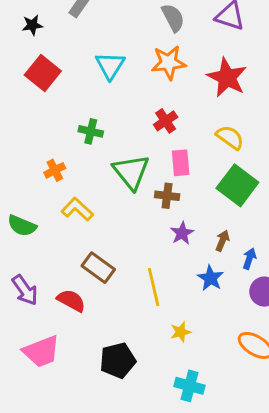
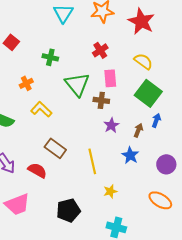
red square: (43, 73) -> (11, 42), moved, size x0.7
blue arrow: (249, 259) -> (156, 120), moved

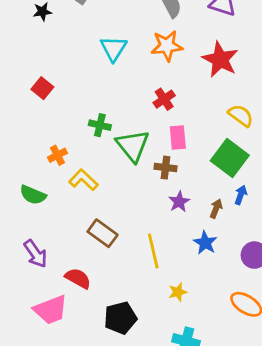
green cross: (50, 57) -> (100, 125), moved
yellow semicircle: (143, 61) -> (241, 116), moved
orange cross: (26, 83) -> (57, 155), moved
red semicircle: (37, 170) -> (78, 278), moved

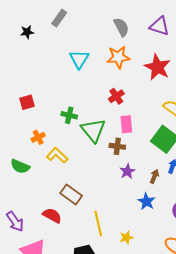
red square: (42, 88) -> (27, 102), moved, turned 35
yellow line: (153, 251) -> (98, 224), moved
purple arrow: (36, 254) -> (15, 222), moved
red semicircle: (78, 278) -> (52, 215), moved

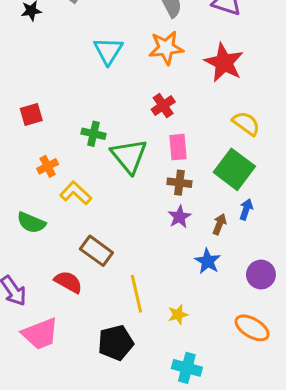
brown cross: (117, 146) -> (179, 183), moved
green semicircle: (20, 166) -> (31, 223), moved

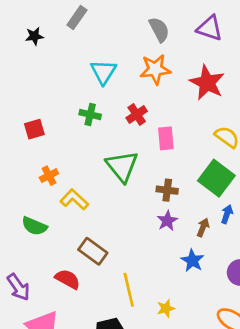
red cross: (163, 106) -> (137, 114), moved
green cross: (93, 134) -> (90, 114), moved
pink rectangle: (178, 147) -> (166, 138), moved

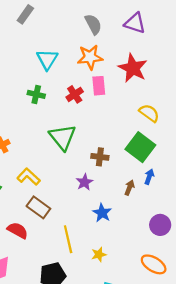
pink rectangle: (166, 138) -> (99, 86), moved
yellow L-shape: (74, 199) -> (29, 177), moved
purple star: (167, 221) -> (85, 182), moved
blue star: (192, 261) -> (102, 213), moved

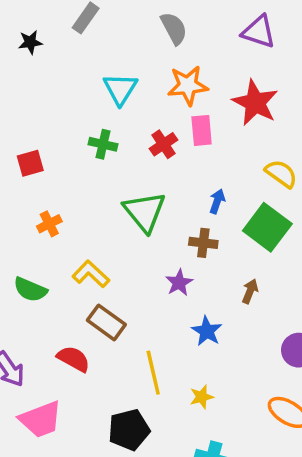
gray semicircle: (93, 24) -> (174, 28), moved
blue arrow: (149, 177) -> (217, 201), moved

